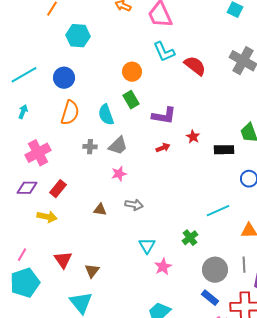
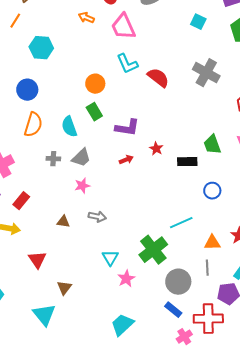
green cross: (190, 238) -> (153, 250), size x1.8
red triangle: (63, 260) -> (37, 260), moved
gray line: (244, 265) -> (207, 268), moved
brown triangle: (92, 271) -> (64, 288), moved

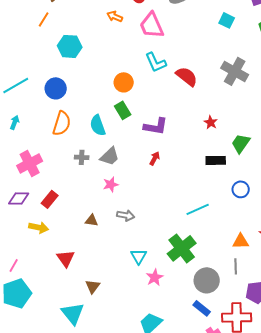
green trapezoid: (212, 145) -> (241, 143), turned 55
red star: (156, 149) -> (211, 122), moved
red arrow: (126, 160) -> (155, 158), turned -40
cyan line: (181, 223) -> (198, 209), moved

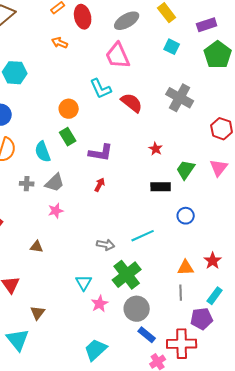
pink trapezoid: (152, 25) -> (118, 56), moved
gray arrow: (126, 215) -> (106, 245), moved
gray circle: (207, 280) -> (137, 309), moved

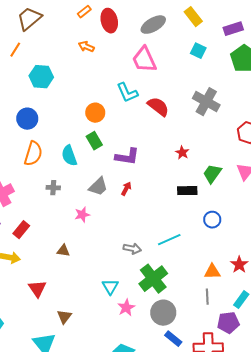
gray trapezoid: (55, 183) -> (98, 187), moved

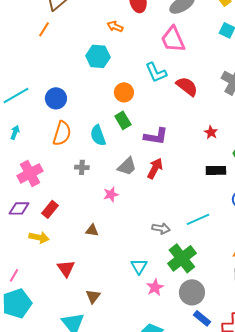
cyan hexagon: (41, 77) -> (98, 56), moved
red arrow: (126, 189) -> (155, 168), size x1.5

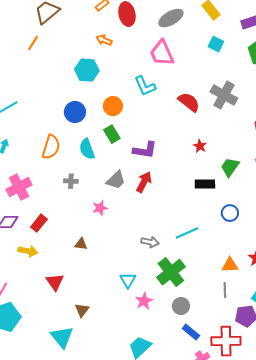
red semicircle: (187, 86) -> (189, 102), moved
blue circle: (56, 98) -> (75, 112), moved
gray circle: (192, 292) -> (181, 306), size x0.7

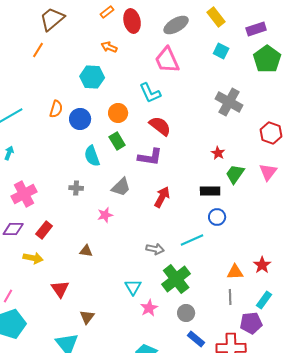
red semicircle: (189, 102) -> (160, 126), moved
red star: (200, 146) -> (218, 153), moved
orange semicircle: (51, 147) -> (56, 109), moved, size x0.7
red arrow: (144, 182) -> (162, 197), moved
blue circle: (230, 213) -> (217, 217), moved

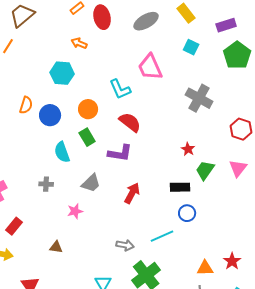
pink trapezoid: (167, 60) -> (150, 67), moved

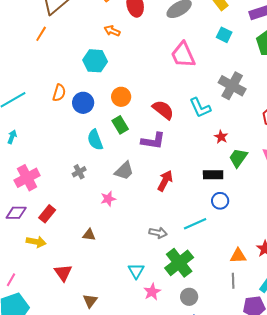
cyan L-shape: (120, 89) -> (200, 108), moved
gray cross: (46, 184) -> (79, 172), turned -32

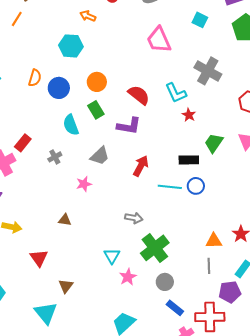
red star: (221, 137) -> (189, 115), moved
red rectangle: (47, 214) -> (23, 143), moved
cyan line: (195, 224) -> (170, 187), moved, turned 30

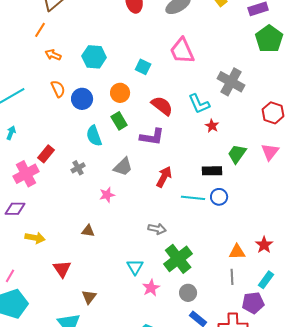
orange arrow: (88, 16) -> (53, 55), moved
cyan square: (200, 20) -> (143, 67), moved
orange semicircle: (35, 78) -> (58, 89), turned -42

